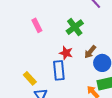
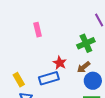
green cross: (75, 27) -> (86, 43), moved
blue rectangle: (59, 70) -> (49, 78), turned 66

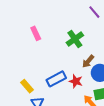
green cross: (86, 43) -> (75, 39), moved
red star: (60, 63) -> (76, 81), moved

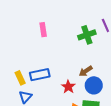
green cross: (75, 39) -> (87, 35), moved
blue rectangle: (56, 79) -> (40, 75), moved

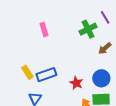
brown arrow: (86, 71) -> (105, 48), moved
yellow rectangle: (20, 78) -> (27, 72), moved

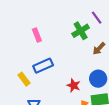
blue rectangle: (46, 75) -> (43, 66), moved

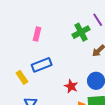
pink rectangle: (37, 35) -> (37, 34), turned 32

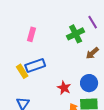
yellow rectangle: (22, 77) -> (22, 71), moved

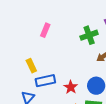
blue rectangle: (35, 65) -> (45, 81), moved

